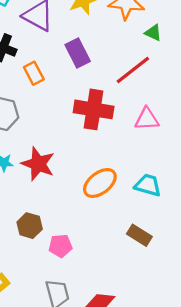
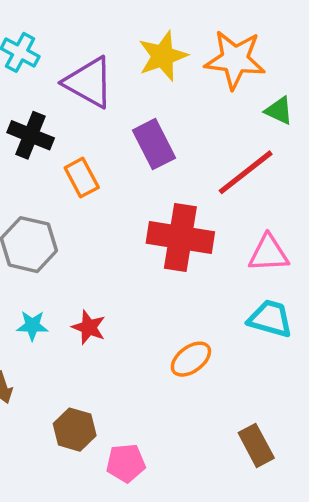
red star: (38, 164) -> (89, 327), size x0.6
orange ellipse: (100, 183) -> (191, 359), size x0.7
cyan trapezoid: (148, 185) -> (270, 319), moved
brown rectangle: (139, 235) -> (256, 445), turned 30

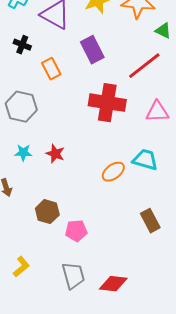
black cross: (31, 135) -> (22, 45), size x0.7
cyan trapezoid: (270, 319) -> (145, 160), moved

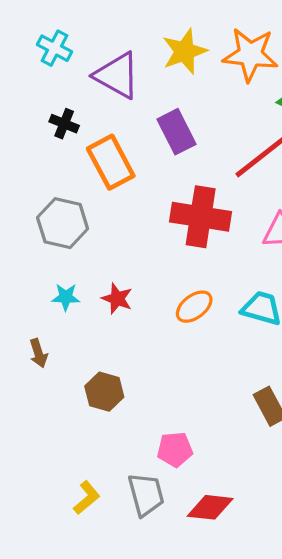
orange rectangle: (51, 69) -> (111, 162), size x1.5
orange ellipse: (113, 172) -> (194, 307), moved
pink pentagon: (76, 231) -> (175, 450), moved
yellow L-shape: (21, 267) -> (87, 498), moved

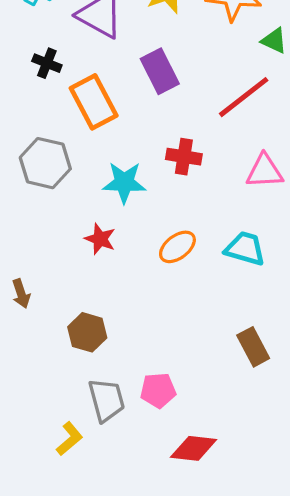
red cross: (201, 217) -> (184, 157), size x0.6
cyan star: (66, 297) -> (124, 182), moved, size x1.5
gray trapezoid: (146, 494) -> (107, 400), moved

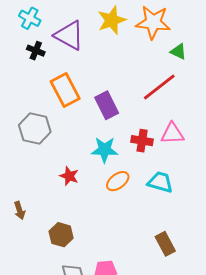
black cross: (47, 63) -> (36, 51), moved
purple rectangle: (160, 71) -> (107, 105), moved
red cross: (184, 157) -> (142, 141), moved
cyan star: (124, 182) -> (105, 150), moved

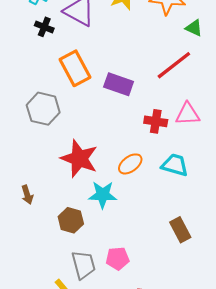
purple rectangle: (107, 105) -> (119, 84), turned -44
cyan star: (105, 150) -> (103, 195), moved
red star: (69, 176) -> (79, 159), size x1.8

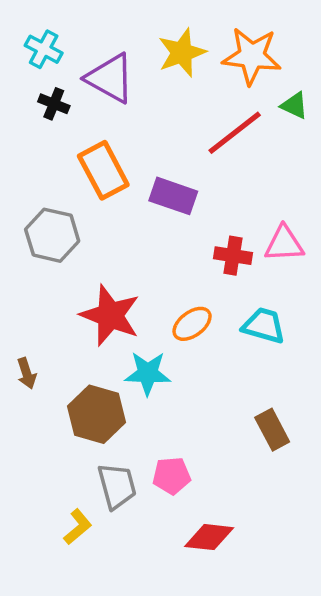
red line: (174, 65) -> (235, 133), moved
brown hexagon: (71, 220) -> (96, 414), size x1.4

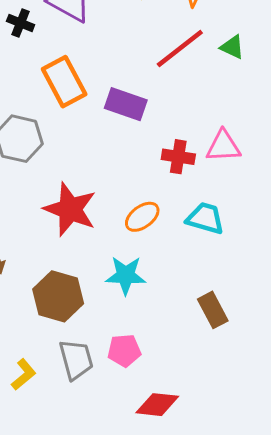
green triangle: (294, 106) -> (232, 47), moved
cyan star: (148, 373) -> (126, 275), moved
yellow L-shape: (78, 527) -> (24, 375), moved

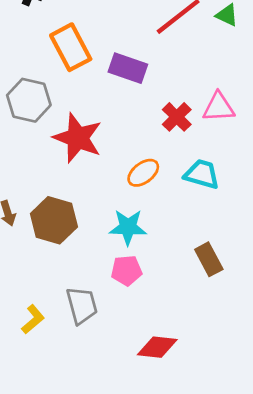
red cross: (178, 157) -> (177, 117), turned 36
red star: (70, 209) -> (78, 138), moved
brown hexagon: (58, 296) -> (54, 220), moved
pink pentagon: (124, 351) -> (126, 270), moved

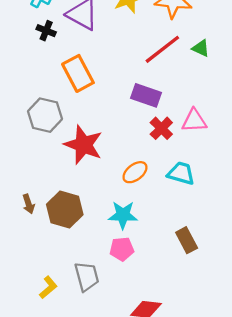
purple rectangle: (128, 68) -> (146, 95), moved

